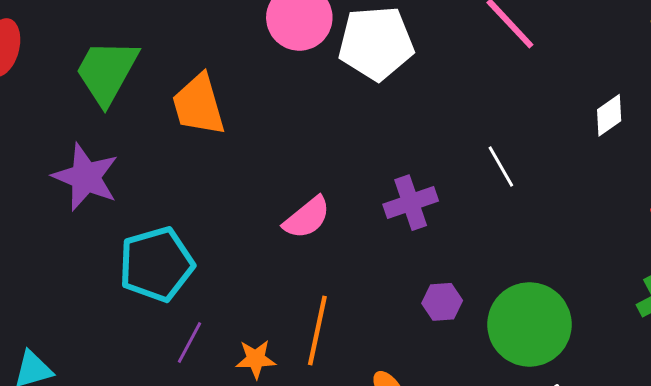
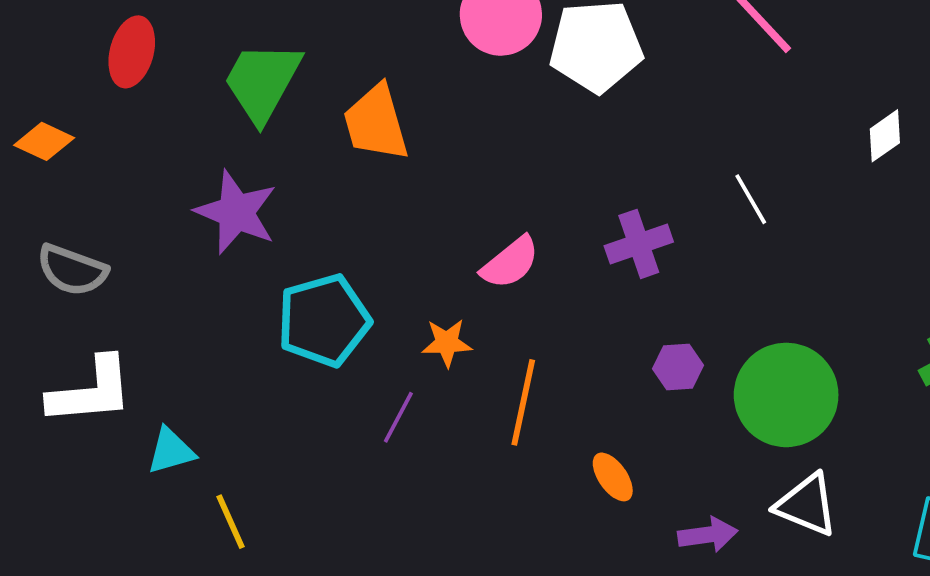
purple line: (189, 342) -> (398, 417), moved
orange star: (256, 359) -> (447, 343), moved

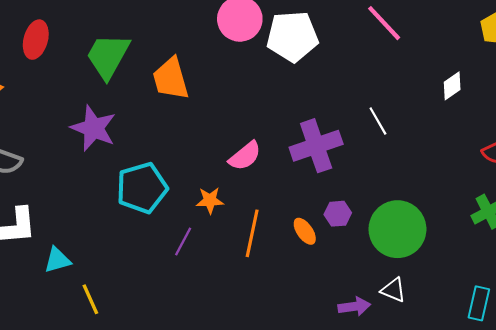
purple cross: (639, 244) -> (316, 146), size x1.4
orange ellipse: (613, 477) -> (305, 231), moved
white triangle: (807, 505) -> (393, 290), moved, size x0.7

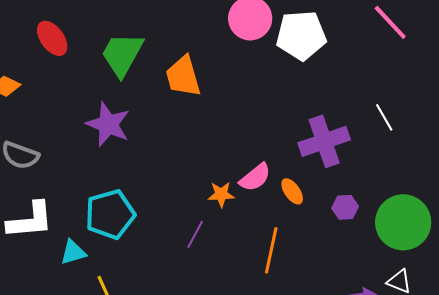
red ellipse: (36, 40) -> (52, 38), turned -51
pink semicircle: (245, 156) -> (255, 177), moved
cyan pentagon: (142, 188) -> (110, 214), moved
orange ellipse: (305, 231) -> (292, 191), moved
orange line: (252, 233) -> (271, 250), moved

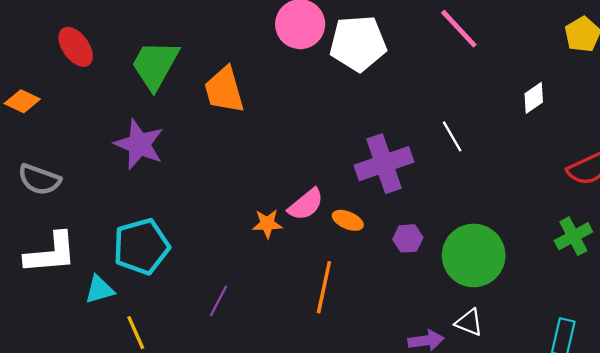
orange ellipse: (292, 191) -> (348, 220), turned -32
purple line: (195, 234) -> (218, 301), moved

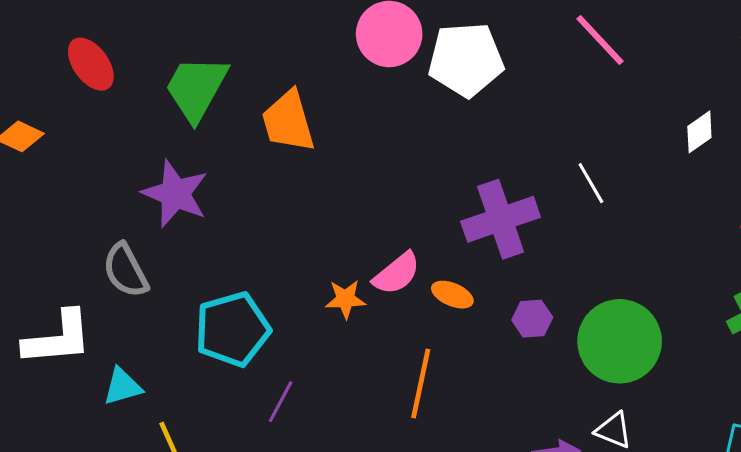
gray semicircle: (39, 180) -> (125, 270), moved, turned 42
cyan pentagon: (141, 246) -> (232, 329), moved

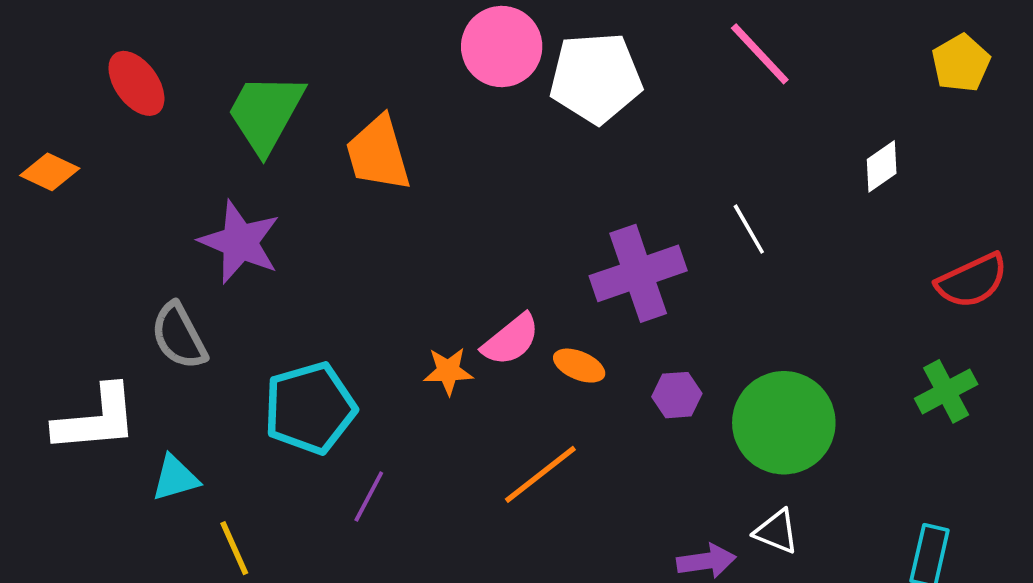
orange line: (421, 383) -> (540, 474), turned 40

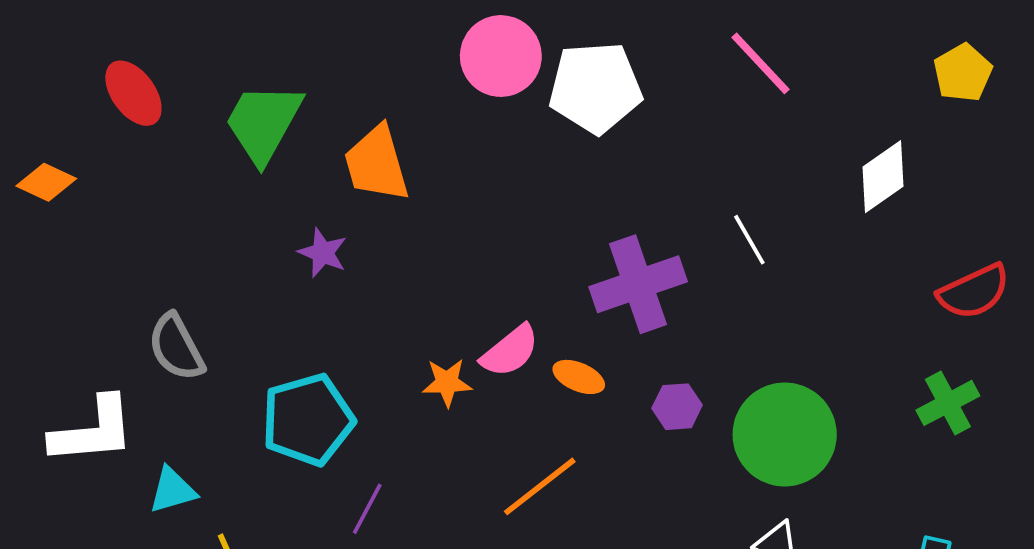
white diamond: (882, 166) -> (883, 177), size x1.4
purple star: (240, 242) -> (323, 253), moved, size x0.6

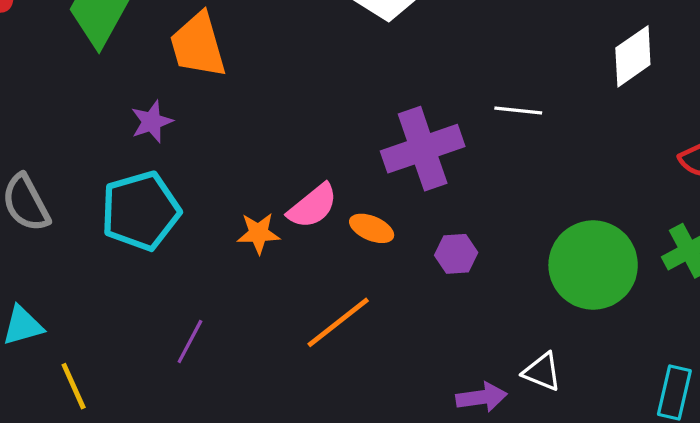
white line: (749, 240) -> (518, 110), turned -54
purple star: (323, 253) -> (152, 122), turned 30
cyan pentagon: (308, 420) -> (141, 211), moved
green circle: (785, 434) -> (593, 265), moved

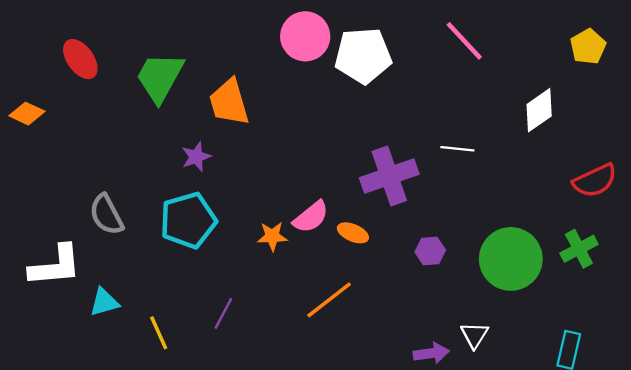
purple hexagon: (456, 254) -> (430, 251), moved
white triangle: (542, 372) -> (474, 335), turned 40
yellow line: (74, 386) -> (159, 333), moved

